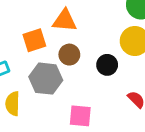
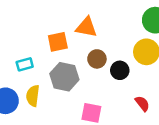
brown circle: (69, 55) -> (97, 59), moved

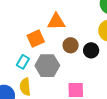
cyan rectangle: (25, 64) -> (23, 62), moved, turned -32

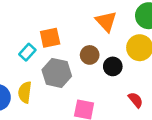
orange triangle: (56, 22) -> (106, 21), moved, turned 36
cyan rectangle: (23, 62) -> (27, 52), moved

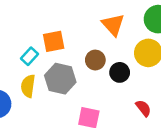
yellow semicircle: (25, 92) -> (28, 86), moved

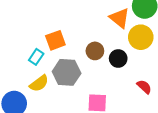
orange triangle: (113, 25) -> (120, 18), moved
yellow semicircle: (28, 86) -> (39, 83), turned -126

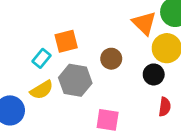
black circle: (118, 58) -> (154, 74), moved
red semicircle: (144, 87) -> (165, 107), turned 49

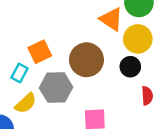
brown circle: (111, 59) -> (86, 60), size x1.6

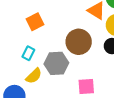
orange square: (40, 52) -> (35, 22), moved

